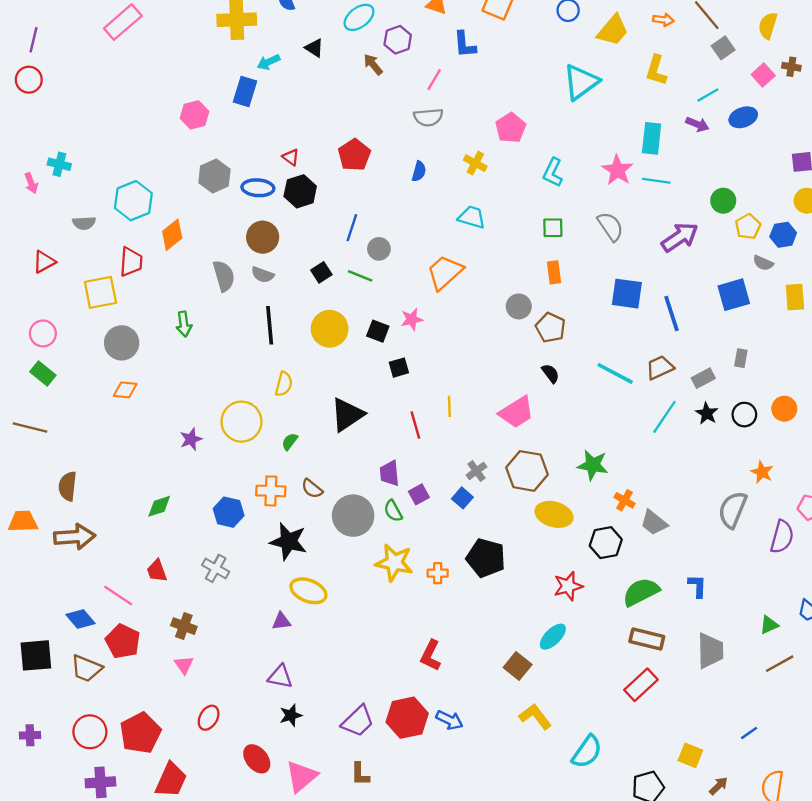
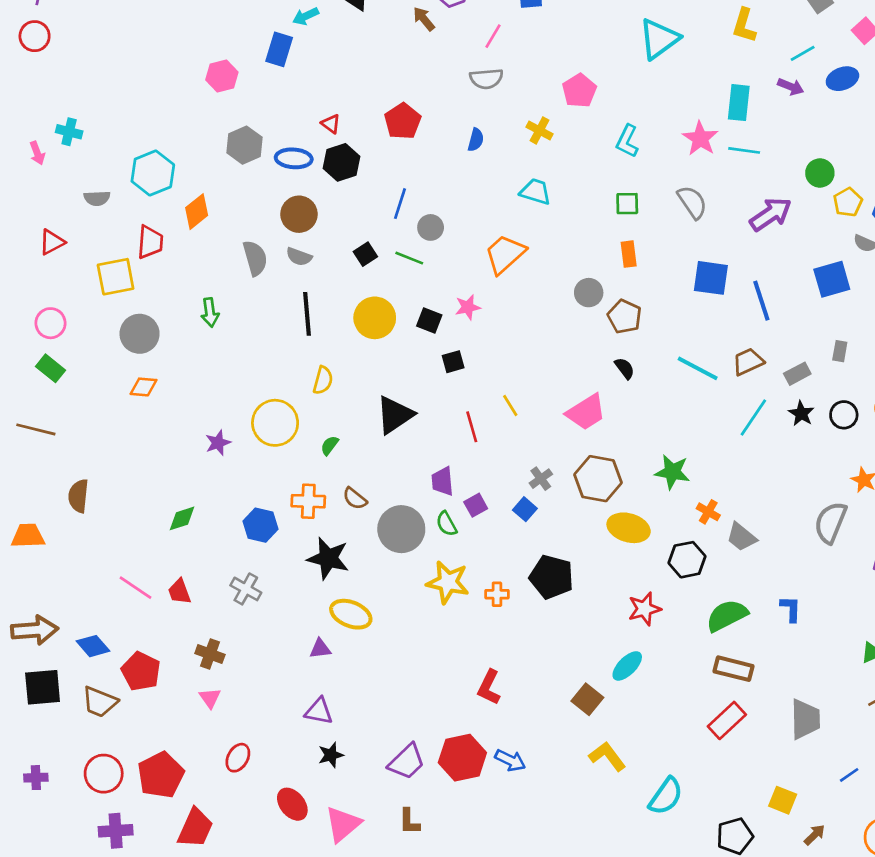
yellow line: (449, 406) -> (510, 406), turned -30
brown arrow: (75, 537) -> (35, 630), moved
pink line: (118, 595) -> (136, 588), moved
gray trapezoid: (710, 651) -> (805, 719), moved

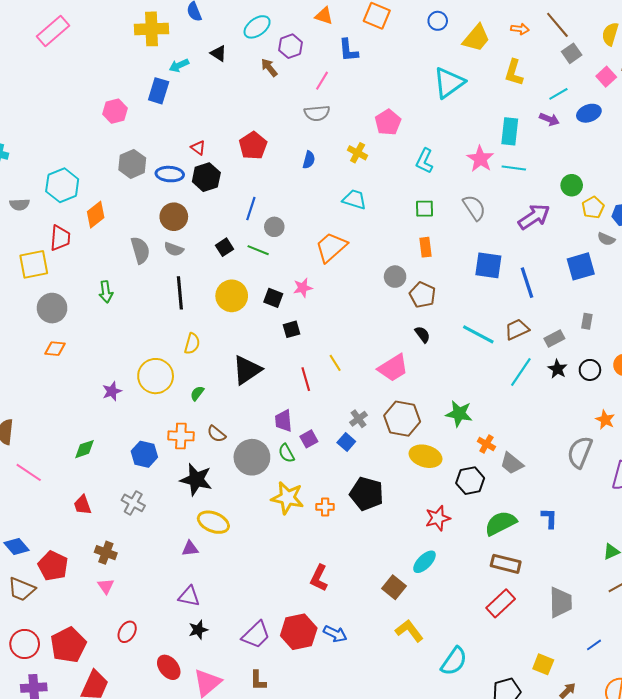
pink line: (136, 588) -> (29, 472), moved

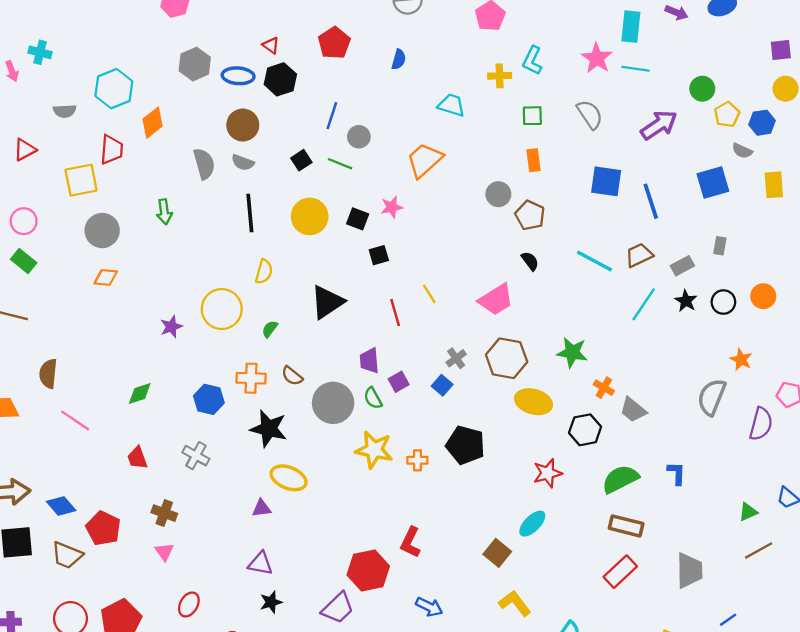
yellow cross: (358, 153) -> (500, 76), moved, turned -30
red hexagon: (299, 632) -> (368, 570), moved

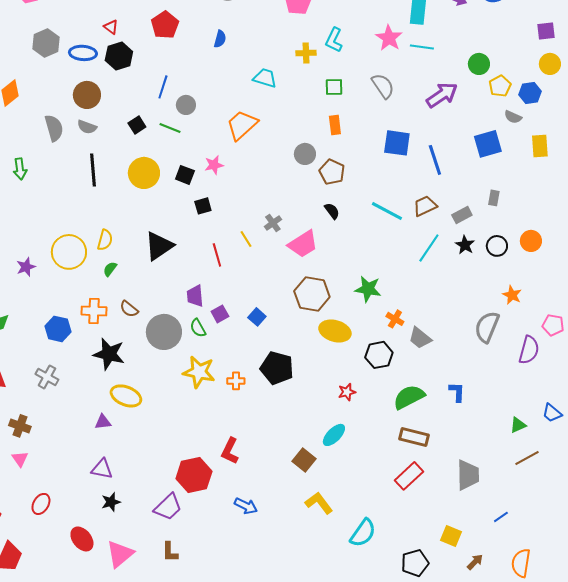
yellow semicircle: (264, 272) -> (105, 240), moved
gray cross: (456, 358) -> (273, 223), moved
red star: (548, 473) -> (347, 392), size x0.7

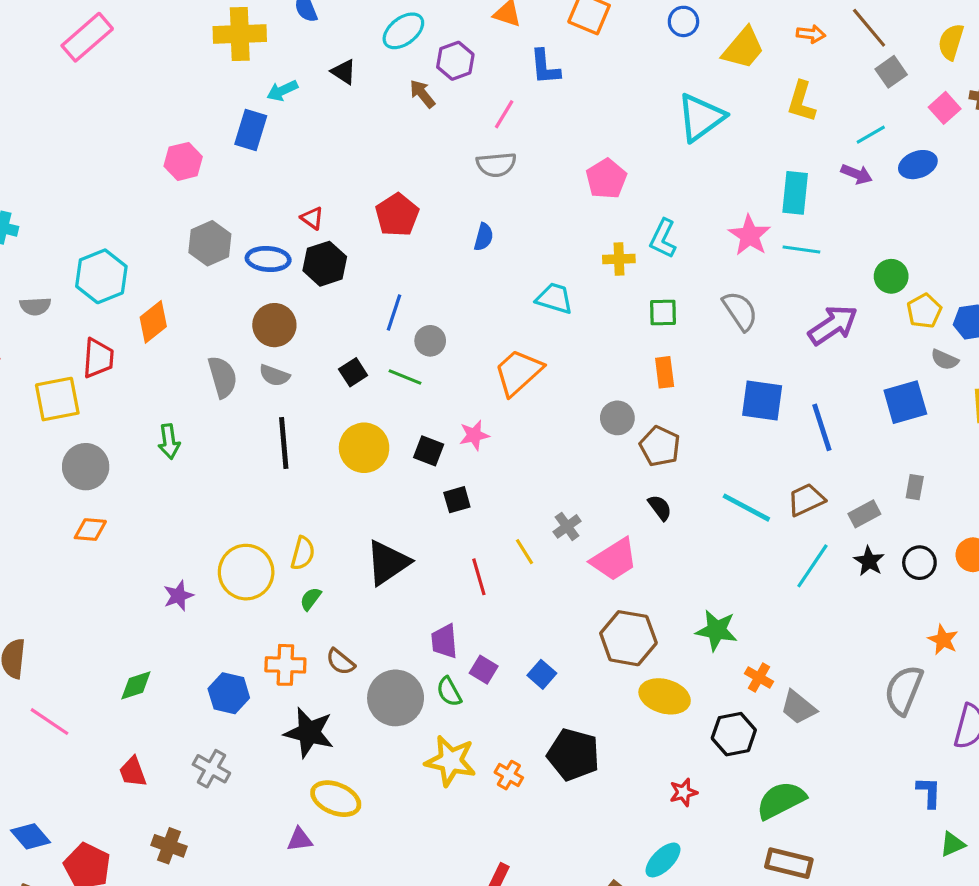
purple square: (220, 314) -> (484, 670), turned -30
orange cross: (236, 381) -> (509, 775), turned 30
blue L-shape: (457, 392) -> (929, 792), moved

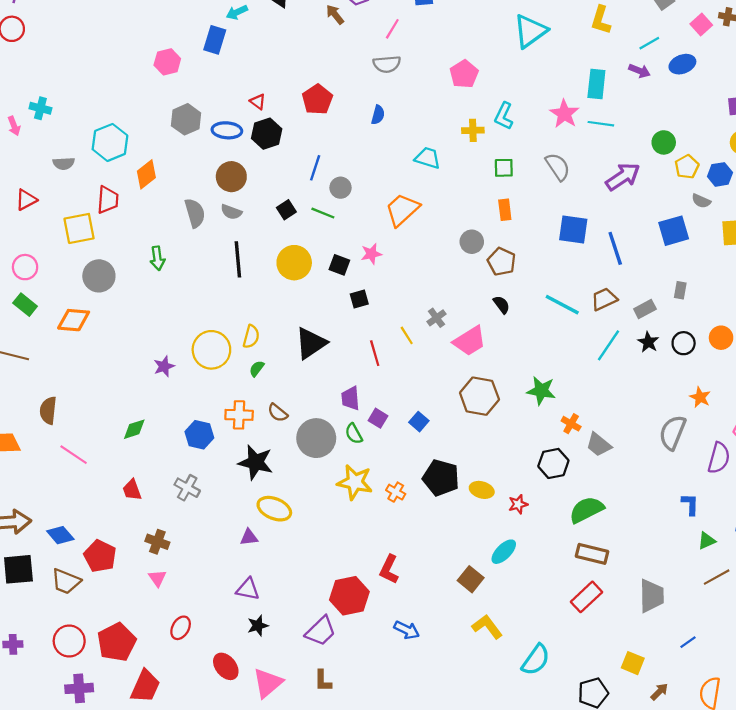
orange diamond: (90, 530) -> (74, 320), moved, size x1.4
yellow ellipse: (665, 696) -> (482, 490), moved, size x0.7

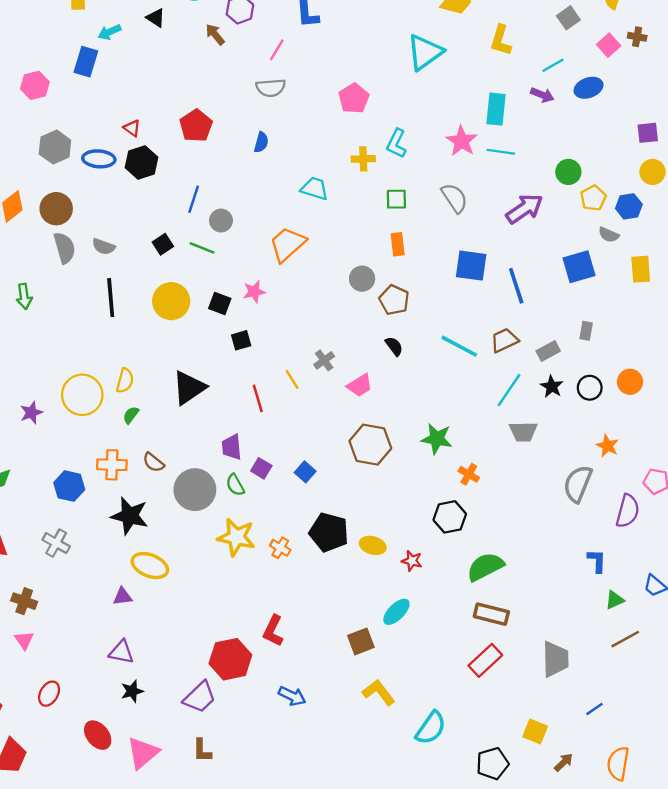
brown circle: (231, 177) -> (56, 209), moved
pink trapezoid: (470, 341) -> (360, 385), size x0.7
gray trapezoid: (599, 445) -> (523, 432), moved, turned -40
red star: (518, 504) -> (412, 561), turned 30
brown square: (471, 579) -> (361, 641), turned 30

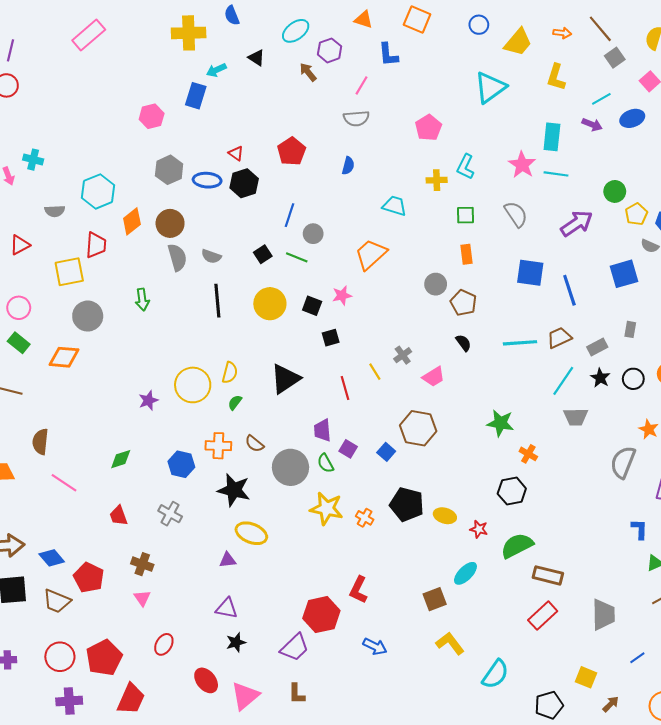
cyan line: (459, 346) -> (520, 343), turned -32
brown hexagon: (370, 445) -> (418, 428), moved
green semicircle: (485, 567) -> (517, 546), moved

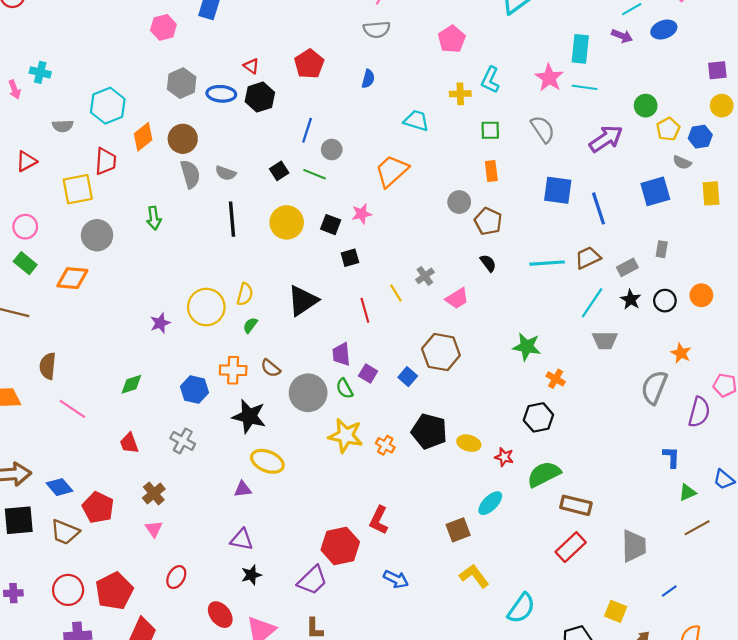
brown cross: (142, 564) -> (154, 493), turned 30

